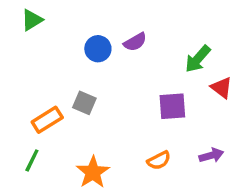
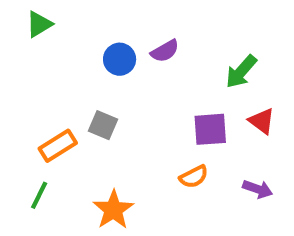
red triangle: (221, 88) -> (262, 121), moved
purple arrow: (211, 155) -> (258, 189), turned 35
orange semicircle: (159, 160) -> (194, 177), moved

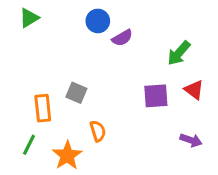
blue circle: (120, 59) -> (98, 21), moved
orange rectangle: (58, 146) -> (43, 108), turned -64
orange semicircle: (194, 177) -> (98, 131), moved, turned -80
orange star: (113, 210) -> (67, 155), moved

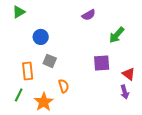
blue circle: (98, 21) -> (41, 37), moved
purple semicircle: (122, 38) -> (89, 15), moved
red triangle: (194, 90) -> (129, 74), moved
purple arrow: (191, 140) -> (125, 92), turned 56

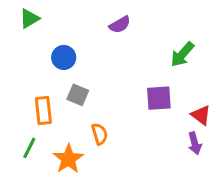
purple semicircle: (89, 15) -> (120, 25), moved

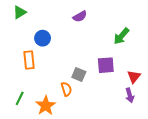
gray square: (78, 95) -> (79, 75), moved
orange rectangle: (43, 111) -> (29, 60), moved
red triangle: (201, 115) -> (134, 77), turned 32

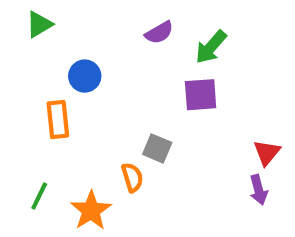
green arrow: (121, 36) -> (211, 47), moved
purple square: (106, 65) -> (201, 95), moved

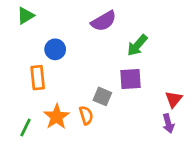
purple semicircle: (159, 33) -> (104, 21), size x1.4
green arrow: (211, 47) -> (137, 45), moved
purple square: (201, 95) -> (131, 79), moved
orange star: (91, 211) -> (56, 117), moved

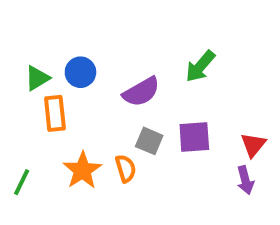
green triangle: (26, 16) -> (37, 78), moved
purple semicircle: (104, 21) -> (141, 92), moved
purple square: (131, 79) -> (194, 137), moved
green line: (26, 127) -> (22, 182), moved

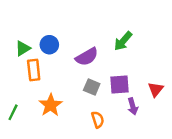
orange semicircle: (126, 168) -> (98, 120), moved
purple arrow: (245, 180) -> (133, 106), moved

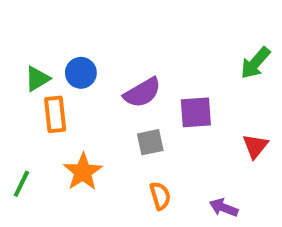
green arrow: (123, 41) -> (255, 63), moved
purple square: (119, 85) -> (196, 112), moved
gray square: (92, 87) -> (150, 142), turned -35
purple arrow: (133, 106) -> (224, 208), moved, turned 126

